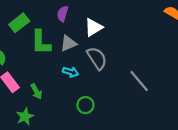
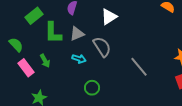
white triangle: (93, 27) -> (109, 17), moved
green arrow: (36, 91) -> (45, 61), moved

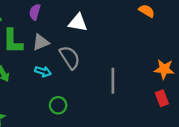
white triangle: (109, 17) -> (78, 23), turned 42
gray line: (139, 67) -> (113, 81), turned 40

